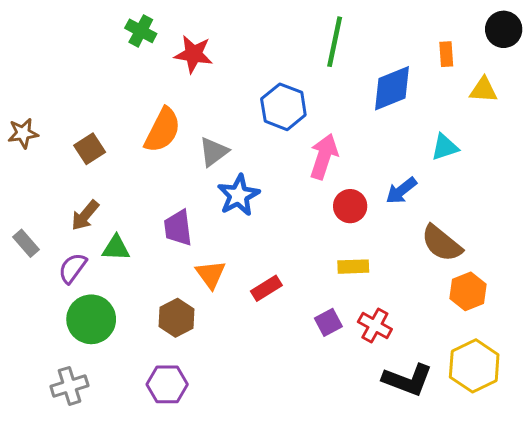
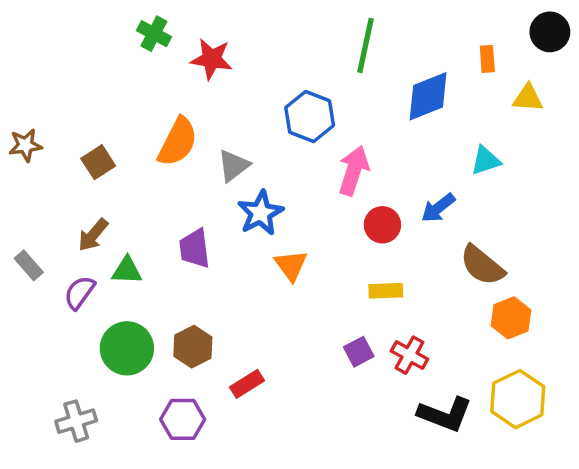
orange triangle: (211, 274) -> (291, 265), moved
red rectangle: (266, 288) -> (247, 384), moved
green circle: (91, 319) -> (127, 348), moved

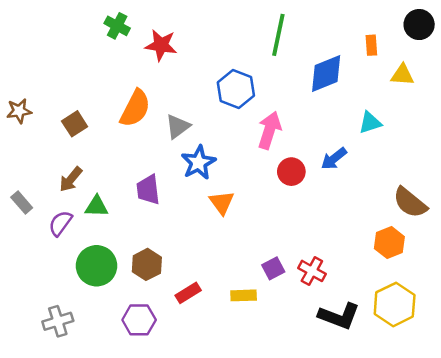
brown semicircle: (482, 265) -> (410, 203), moved
yellow rectangle: (386, 291) -> (244, 295), moved

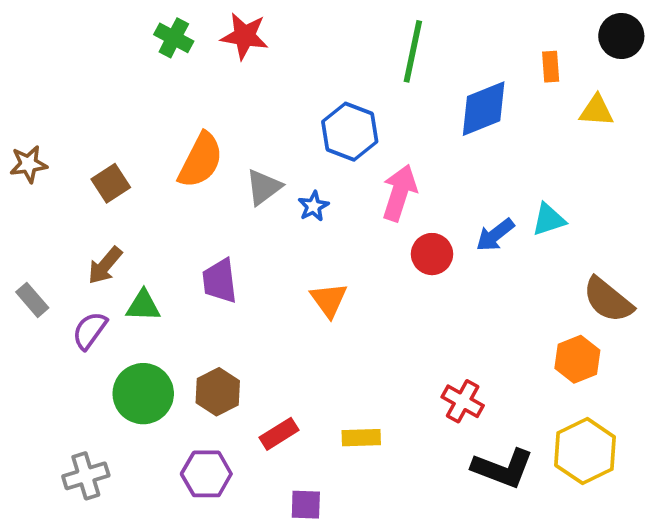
red star: (161, 45) -> (245, 36), moved
cyan triangle: (370, 123) -> (549, 220), moved
blue star: (198, 163) -> (313, 206), moved, size x0.6
purple square: (273, 268) -> (306, 505), moved, turned 30

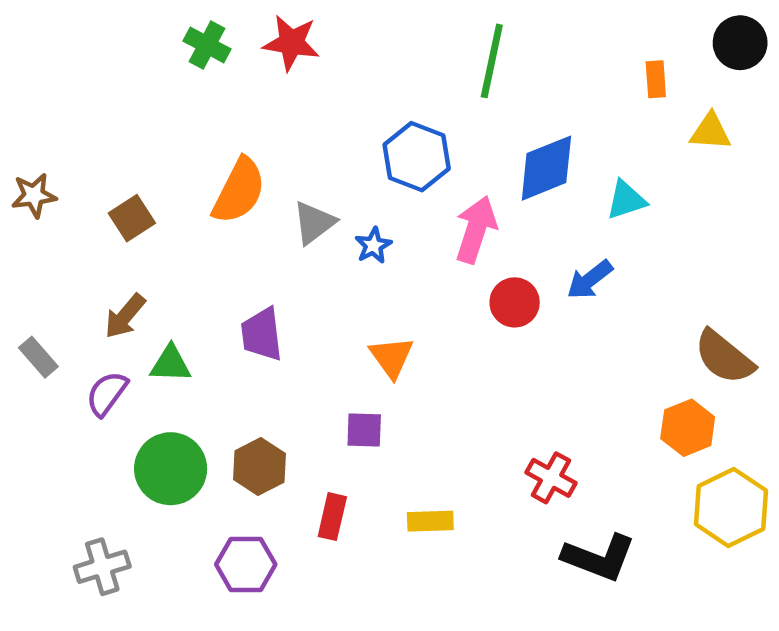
blue diamond: (484, 109) -> (546, 168), moved
cyan triangle: (549, 220) -> (626, 200), moved
red rectangle: (279, 434) -> (332, 517), turned -45
yellow hexagon: (585, 451) -> (731, 507), moved
purple square: (306, 505) -> (364, 430), moved

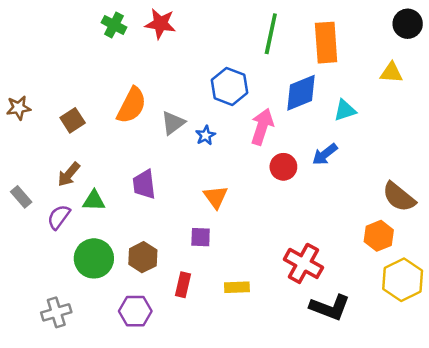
orange rectangle: (656, 79) -> (326, 43), moved, size x2.0
red cross: (551, 478) -> (303, 263), size x1.4

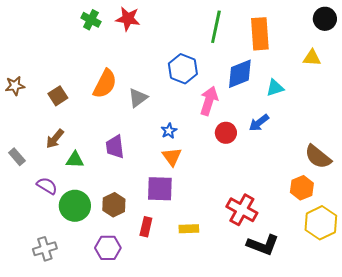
blue star: (206, 135) -> (169, 131), moved
purple semicircle: (59, 217) -> (47, 186), moved, turned 85
purple square: (201, 237) -> (160, 189), size x1.6

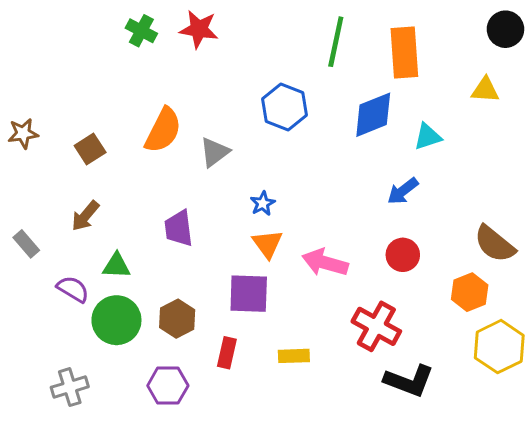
pink arrow: (209, 101) -> (325, 263), moved, turned -92
red circle: (226, 133) -> (403, 255), moved
green triangle: (75, 160) -> (116, 266), moved

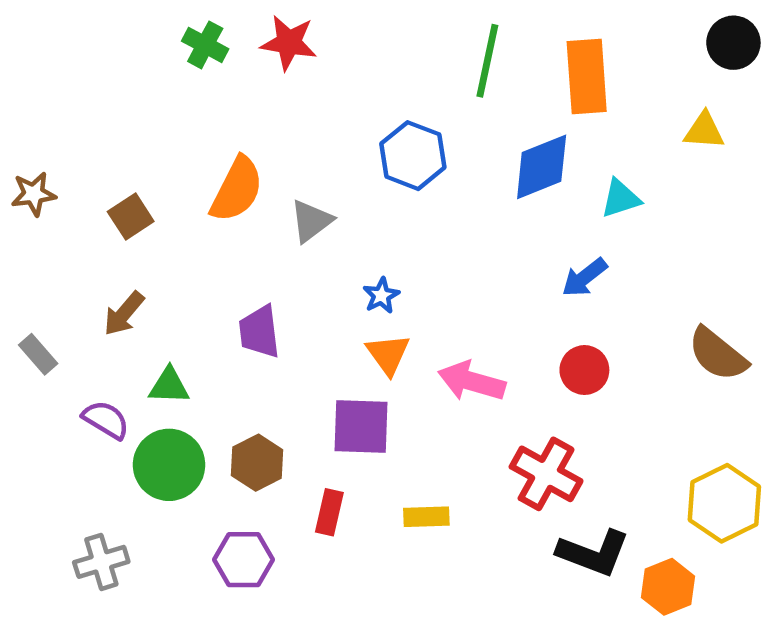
orange hexagon: (470, 292) -> (668, 587), moved

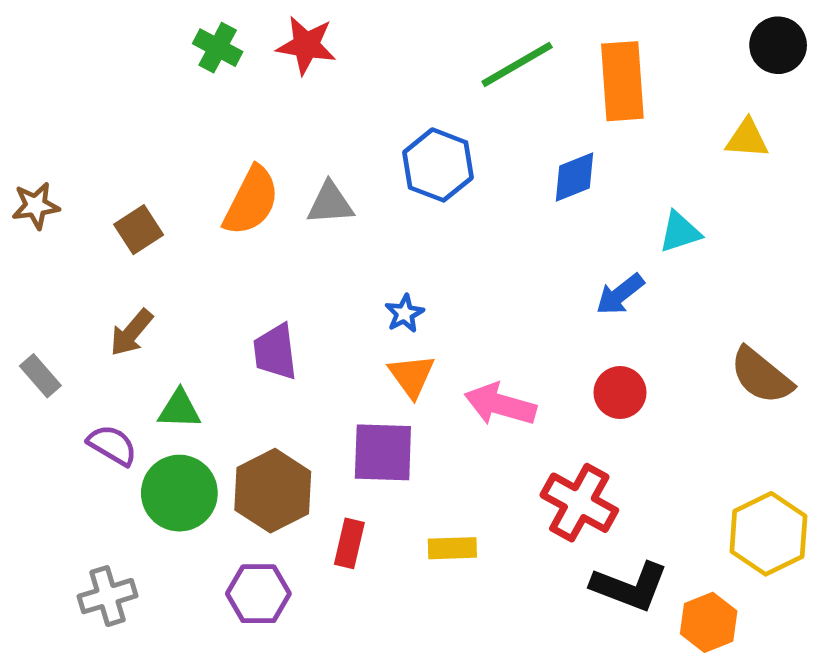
green line: (487, 61) -> (517, 64), turned 48
blue diamond: (542, 167) -> (575, 177), size x0.7
cyan triangle: (621, 198) -> (680, 232), moved
gray triangle: (311, 221) -> (330, 203), moved, turned 33
brown hexagon: (257, 463) -> (273, 491), size x1.4

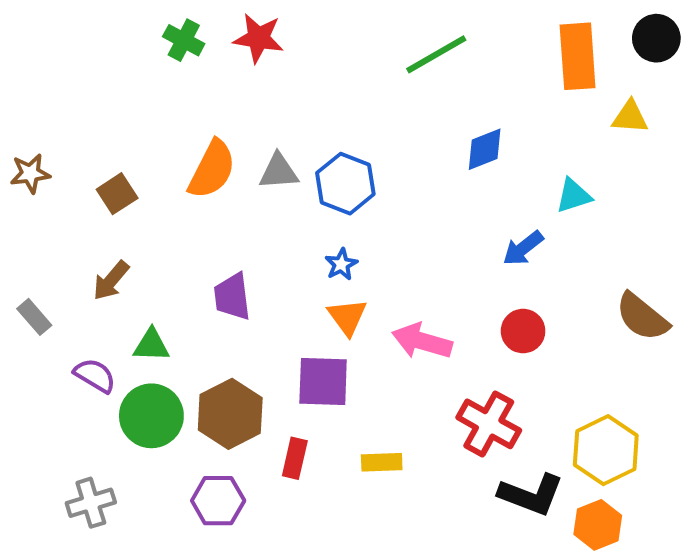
orange rectangle: (622, 81) -> (578, 56), moved
blue hexagon: (438, 165) -> (345, 184), moved
yellow hexagon: (768, 534) -> (606, 450), moved

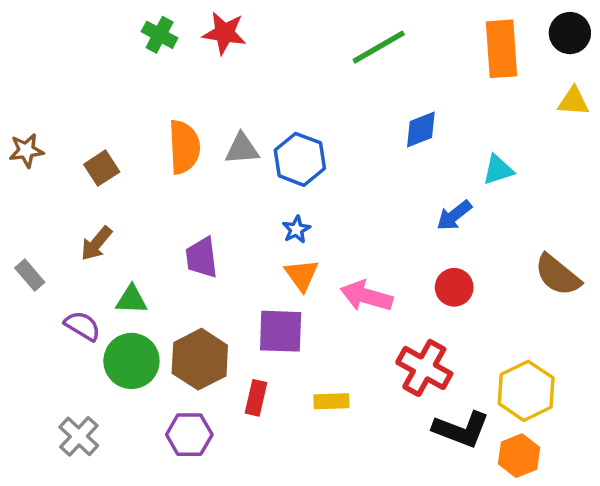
yellow triangle: (630, 117) -> (573, 101), moved
orange semicircle: (212, 169) -> (184, 147), turned -30
gray cross: (91, 503) -> (79, 436), turned -30

